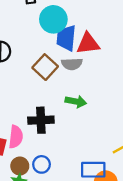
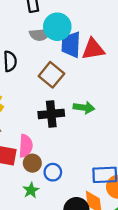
gray semicircle: (72, 64) -> (40, 35), moved
black cross: (41, 120) -> (51, 114), moved
brown circle: (20, 166) -> (32, 163), moved

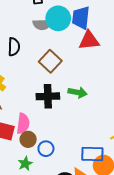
blue trapezoid: (71, 45) -> (81, 18), moved

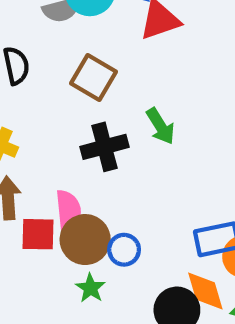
green arrow: (78, 92) -> (160, 126), turned 60
brown circle: (28, 139) -> (85, 240), size x1.5

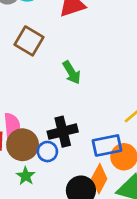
black cross: (104, 147) -> (63, 132), moved
orange diamond: (205, 291) -> (99, 179), turned 44

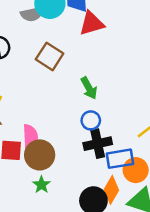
black cross: (63, 132) -> (98, 144), moved
blue circle: (47, 152) -> (91, 120), moved

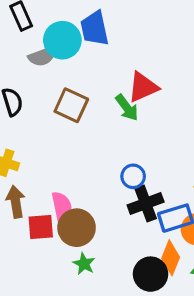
red triangle: (92, 23) -> (143, 87), moved
green arrow: (89, 88) -> (127, 108), moved

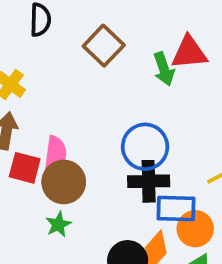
blue circle: (133, 176) -> (145, 147), size x1.6

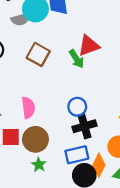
blue circle: (145, 147) -> (77, 107), size x0.7
pink semicircle: (55, 154) -> (28, 108), moved
blue rectangle: (176, 208) -> (77, 155), moved

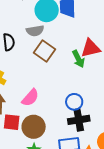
gray semicircle: (21, 19) -> (35, 31), moved
pink semicircle: (28, 108) -> (30, 98), turned 42

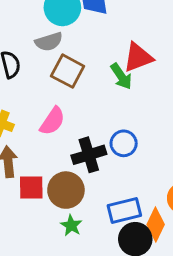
pink semicircle: (30, 98) -> (52, 121), moved
black cross: (79, 120) -> (89, 155), moved

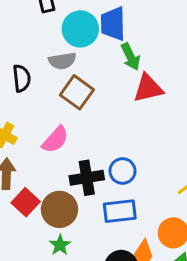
green arrow: (121, 76) -> (131, 57), moved
red square: (31, 187) -> (26, 202), turned 36
blue rectangle: (124, 211) -> (120, 211), moved

